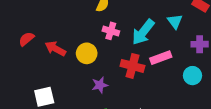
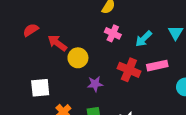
cyan arrow: (143, 32) -> (144, 39), size x0.7
yellow circle: (87, 53) -> (78, 58), moved

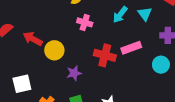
cyan arrow: (144, 39) -> (120, 15), moved

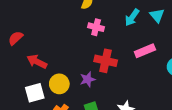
red arrow: (33, 39) -> (37, 62), moved
yellow circle: (54, 50) -> (59, 84), moved
red cross: (105, 55) -> (106, 61), moved

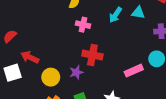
cyan triangle: (157, 15) -> (138, 13), turned -40
pink rectangle: (145, 51) -> (134, 71), moved
white square: (35, 93) -> (13, 73), moved

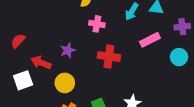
pink rectangle: (134, 71) -> (150, 40), moved
purple star: (76, 72) -> (68, 50), moved

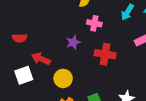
red semicircle: (18, 41) -> (20, 38), turned -136
purple star: (68, 50) -> (73, 42), moved

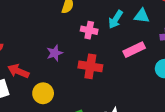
pink cross: (94, 23) -> (89, 30), moved

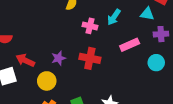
cyan triangle: (142, 16) -> (147, 14), moved
purple star: (55, 53) -> (59, 58), moved

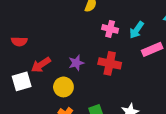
cyan arrow: (114, 17) -> (137, 30), moved
red arrow: (25, 60) -> (41, 65), turned -60

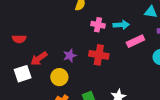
cyan arrow: (137, 30) -> (121, 25), turned -126

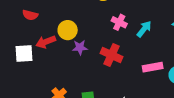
cyan arrow: (121, 25) -> (144, 29), turned -63
pink rectangle: (135, 41) -> (153, 67), moved
yellow circle: (59, 77) -> (68, 30), moved

